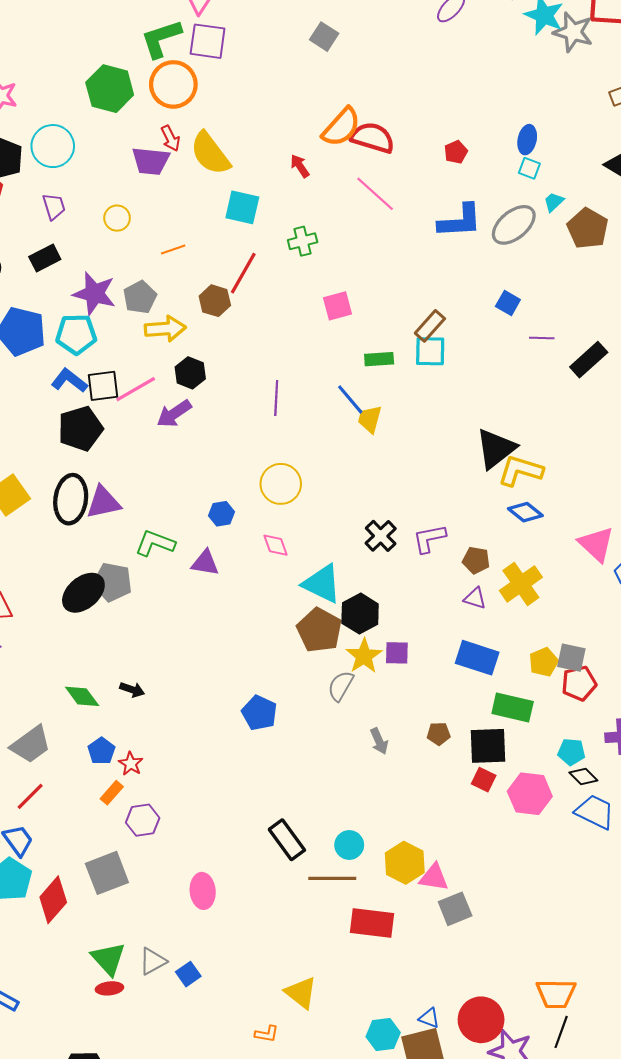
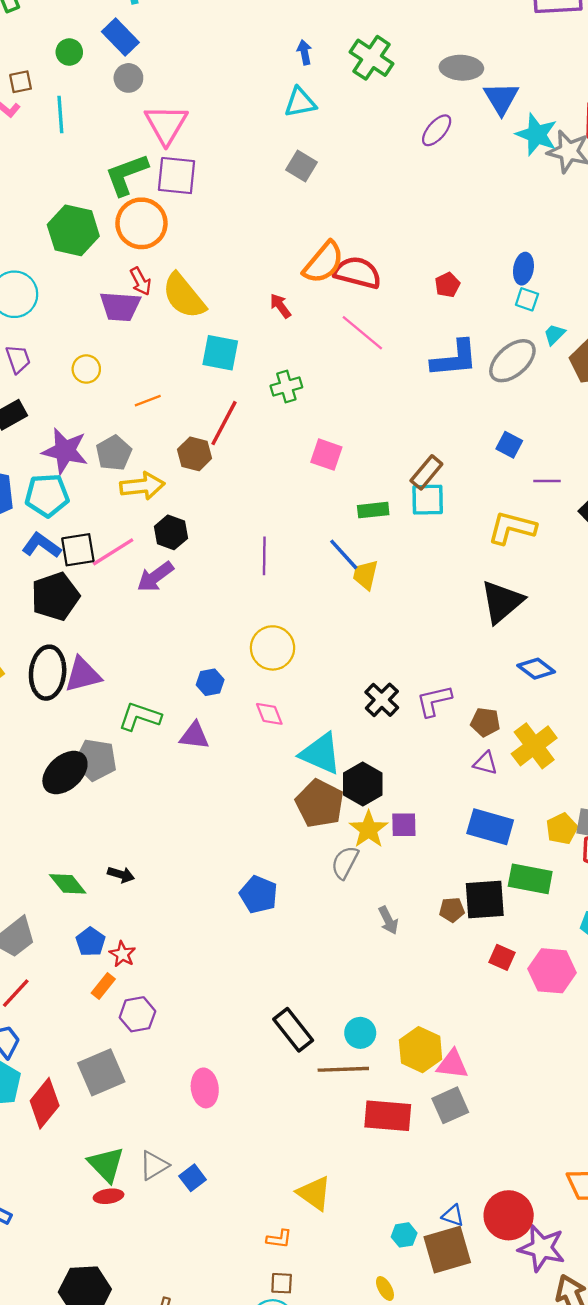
pink square: (337, 306) -> (326, 455), turned 36
yellow L-shape: (520, 471) -> (512, 528), moved
black square: (488, 746) -> (485, 899), moved
gray square: (455, 909) -> (450, 1105), moved
cyan hexagon: (383, 1035) -> (404, 1235), size x0.7

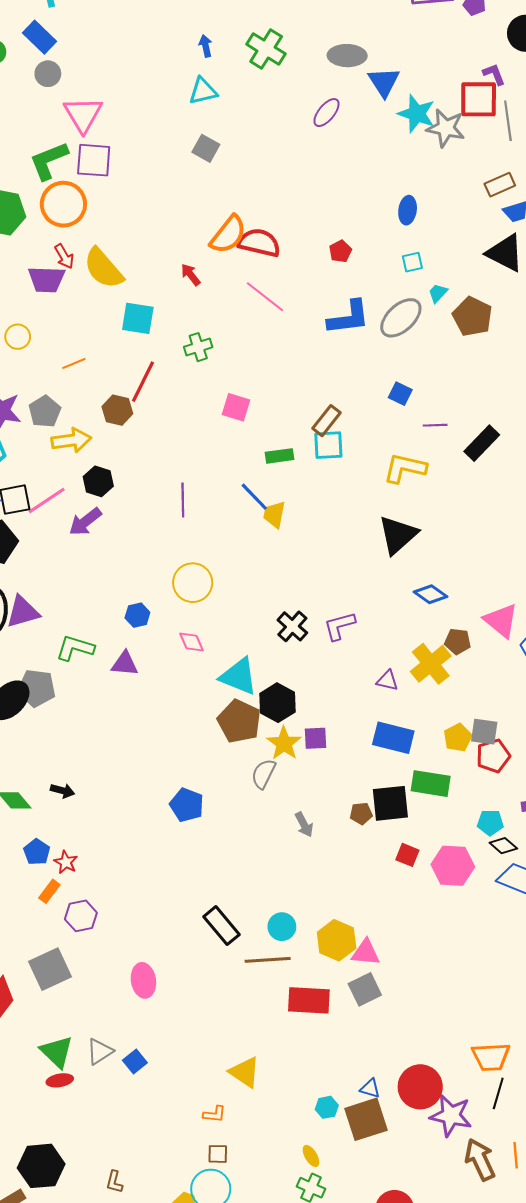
blue ellipse: (523, 269) -> (408, 210), moved
cyan square: (527, 299) -> (412, 262), turned -30
brown pentagon: (485, 722) -> (458, 641), moved

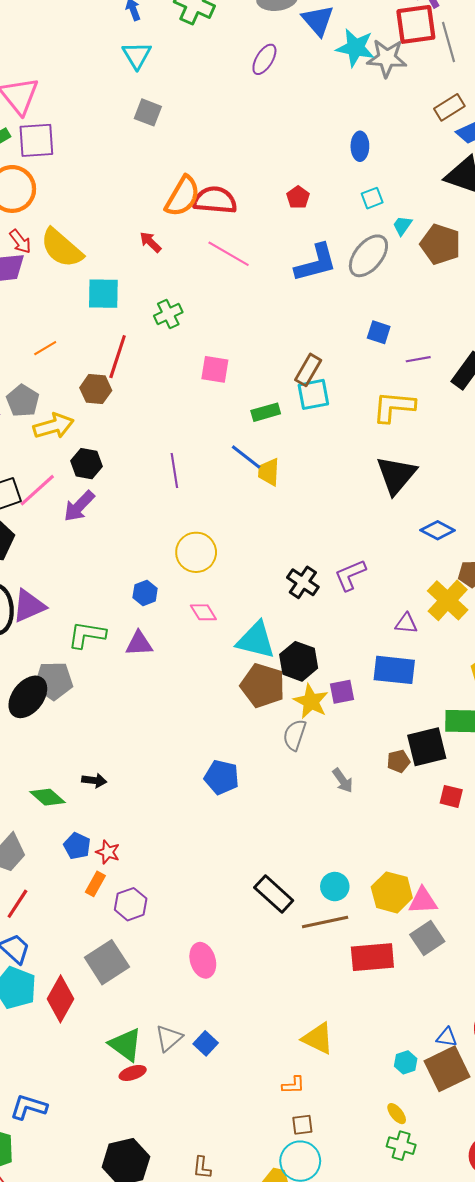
cyan triangle: (203, 91) -> (137, 55), turned -40
blue rectangle: (393, 738) -> (394, 670), moved

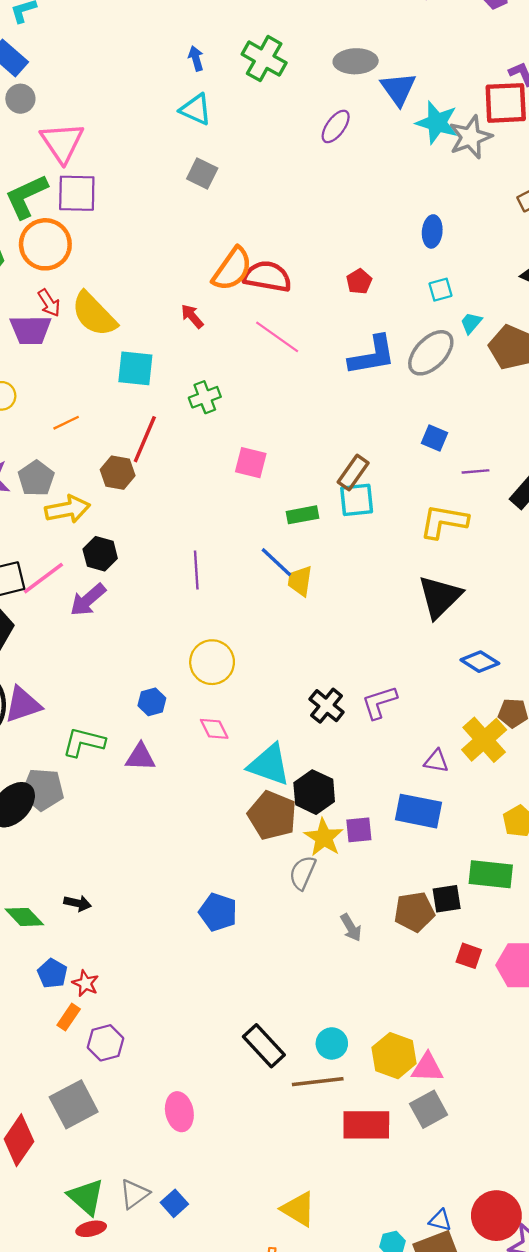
cyan triangle: (137, 55) -> (196, 109), turned -40
gray star: (387, 58) -> (470, 137), turned -30
black square: (427, 747) -> (447, 899), size x0.7
brown pentagon: (399, 761) -> (414, 912), size x1.6

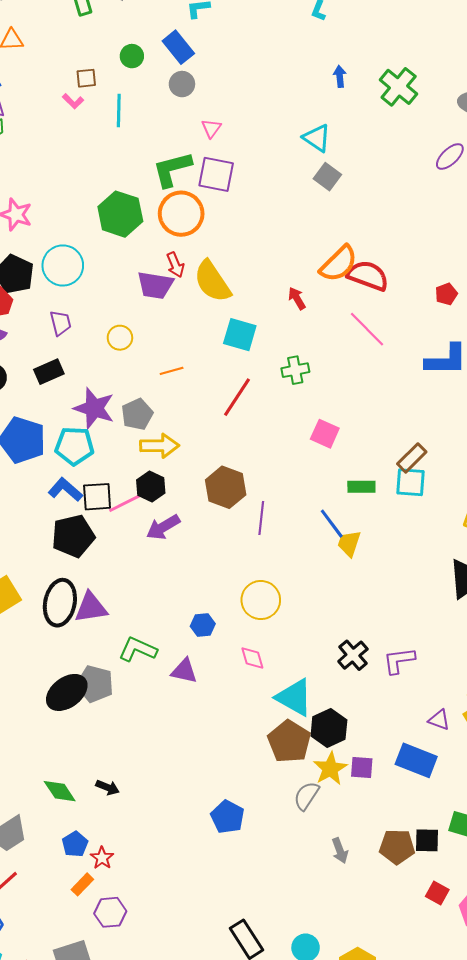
cyan triangle: (196, 109) -> (317, 138), moved
pink triangle: (62, 142) -> (211, 128), size x0.5
brown hexagon: (118, 473) -> (226, 487), moved, size x1.4
black hexagon: (100, 554) -> (151, 486), moved

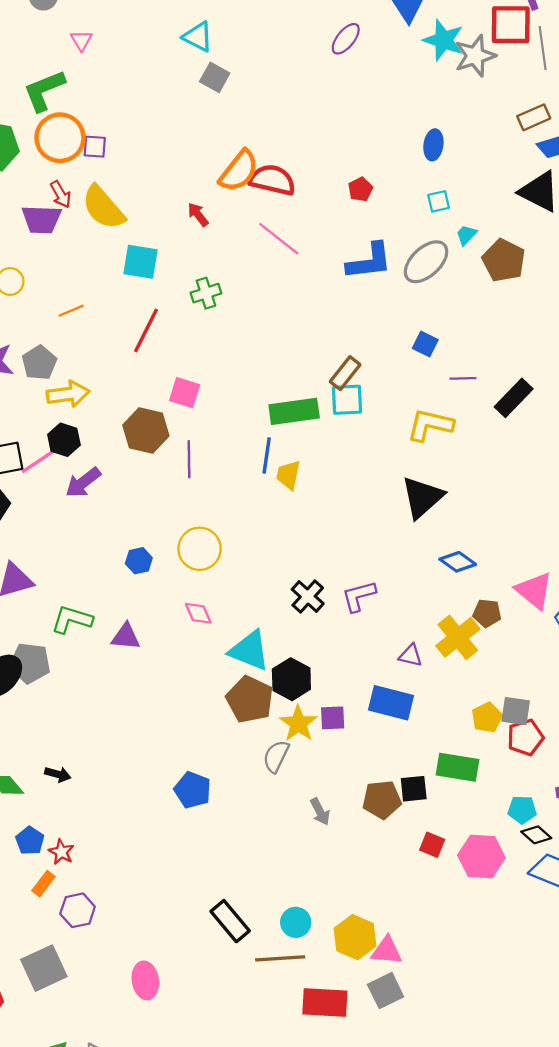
purple square: (216, 174) -> (95, 147), moved, size x0.6
pink square: (325, 434) -> (185, 393), moved
green rectangle: (361, 487) -> (294, 411), size x1.6
blue line: (332, 524) -> (267, 456), turned 52
blue hexagon: (203, 625) -> (139, 561), moved

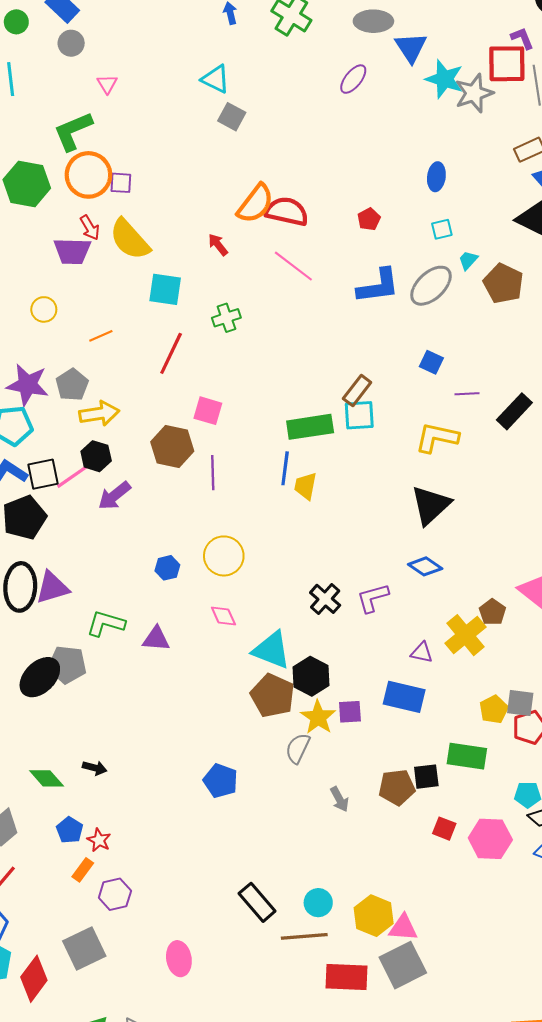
blue diamond: (458, 562) -> (425, 566), moved
brown pentagon: (487, 613) -> (492, 612), turned 30
gray square: (386, 991) -> (403, 965), size x1.4

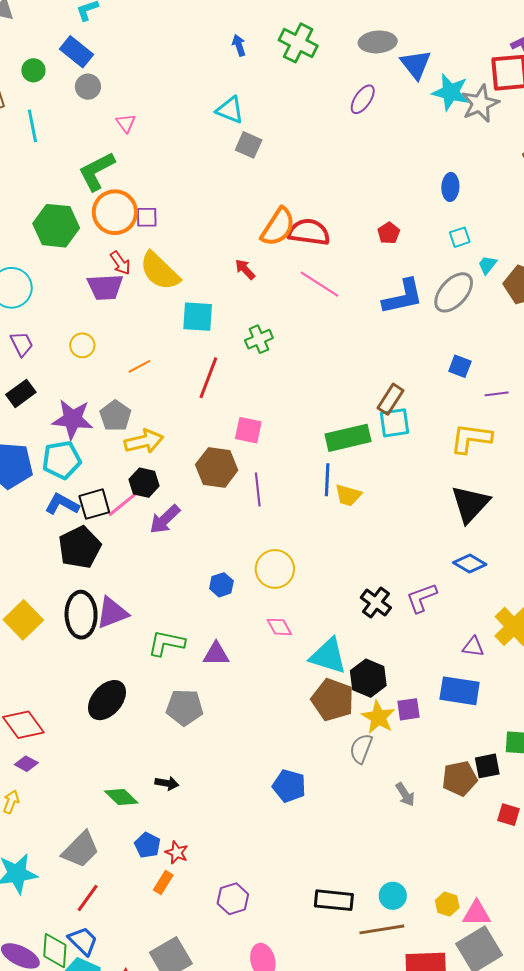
yellow trapezoid: (305, 486) -> (348, 495), turned -80
gray pentagon: (67, 665) -> (185, 707), moved
purple hexagon: (115, 894) -> (233, 899), moved
black rectangle: (257, 902) -> (334, 900), turned -39
yellow hexagon: (374, 916) -> (447, 904), size x0.6

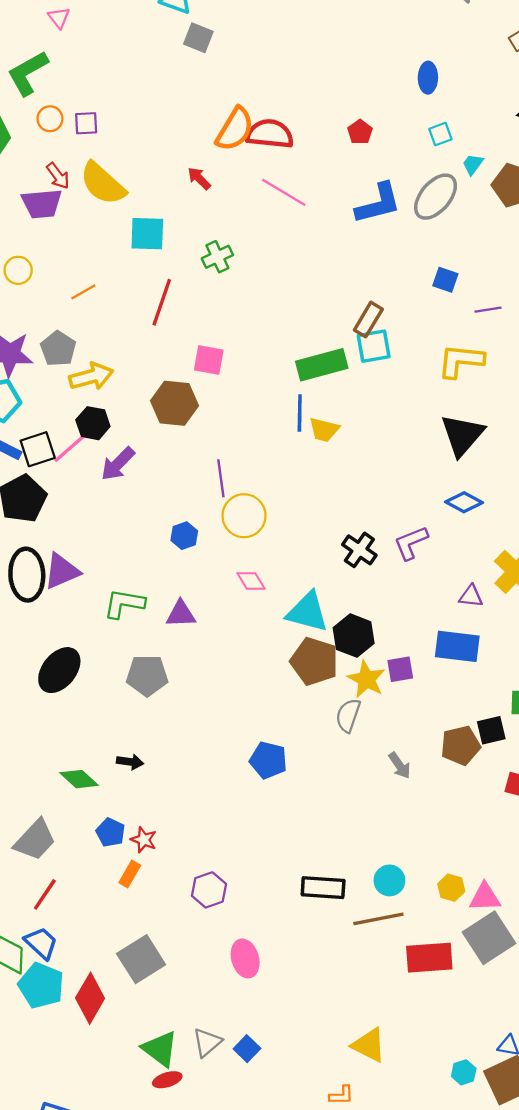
orange circle: (115, 212) -> (50, 119), size x0.5
purple line: (258, 490) -> (221, 478), moved

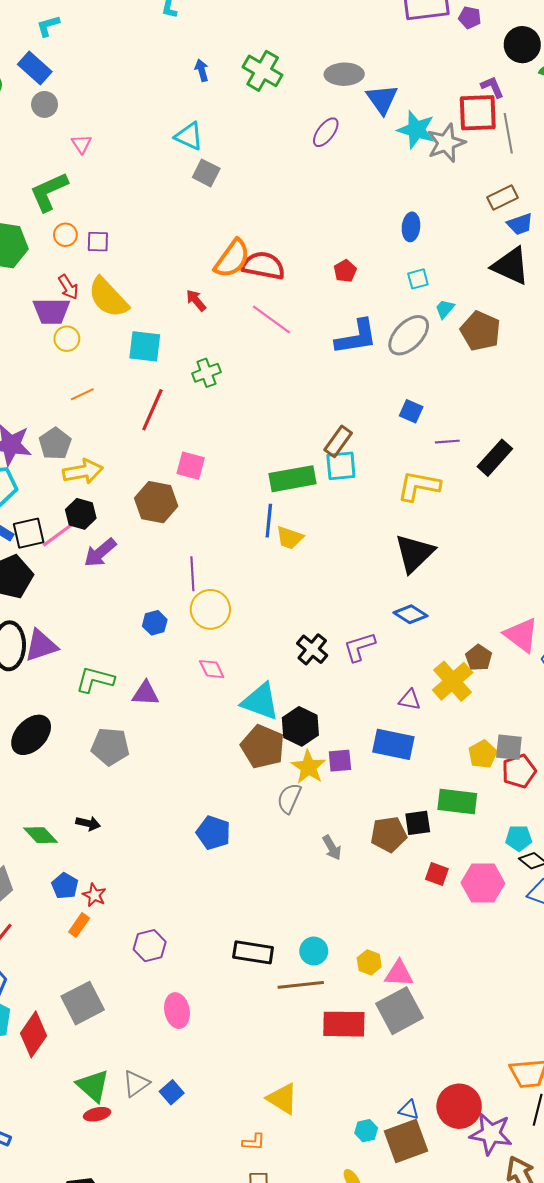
yellow circle: (18, 270) -> (67, 339), moved

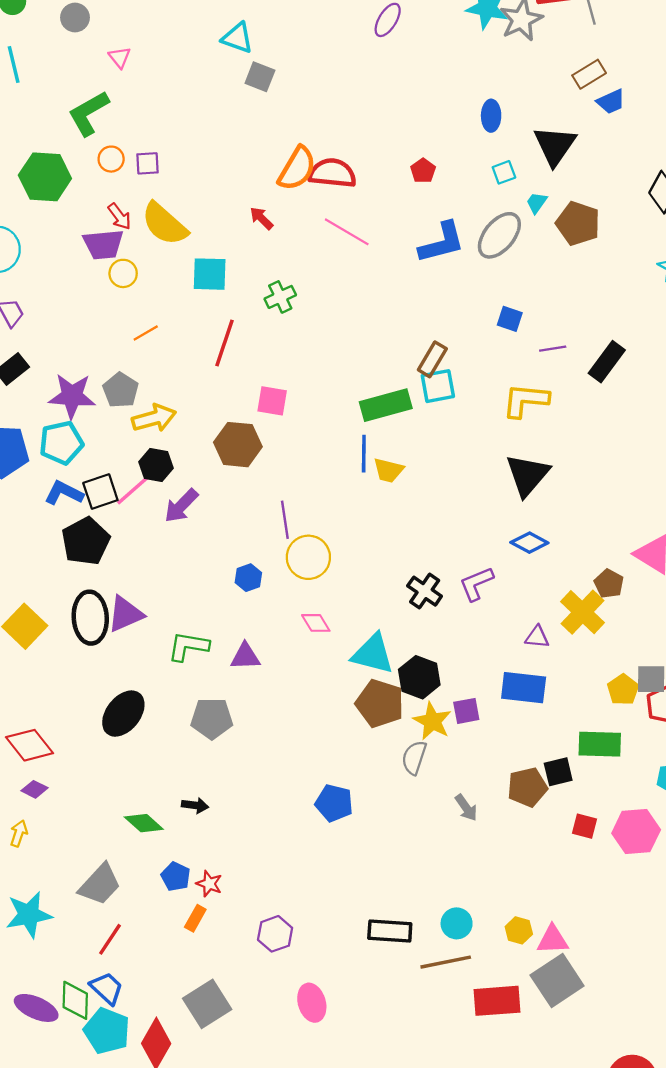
black triangle: (511, 266) -> (555, 145), moved, turned 45

